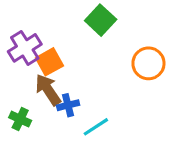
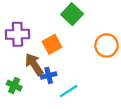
purple cross: (25, 48) -> (17, 34), turned 30
orange square: (49, 62) -> (52, 44), moved

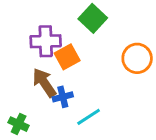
purple cross: (17, 34) -> (46, 41), moved
green cross: (14, 86) -> (19, 124), moved

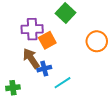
green cross: (19, 124) -> (13, 88), turned -32

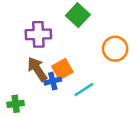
orange square: (47, 40) -> (62, 69), moved
cyan line: (62, 83) -> (84, 89), moved

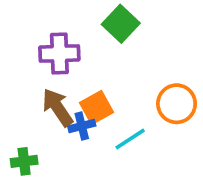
orange circle: (115, 49) -> (177, 104), moved

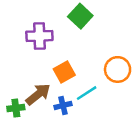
brown arrow: (58, 107) -> (38, 94), moved, turned 85
blue cross: (82, 126) -> (63, 105), moved

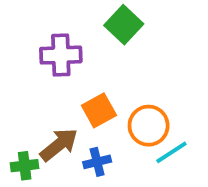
orange circle: (118, 69) -> (149, 126), moved
cyan line: (87, 93) -> (171, 152), moved

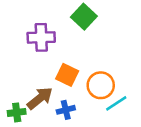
orange square: (99, 110) -> (67, 75), turned -35

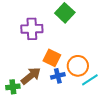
blue cross: (66, 110) -> (58, 76), moved

